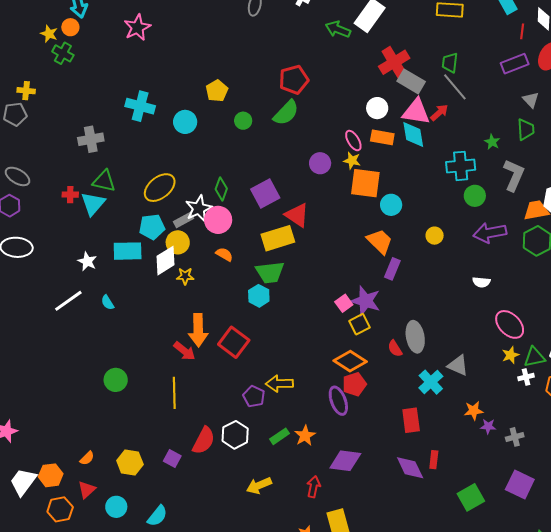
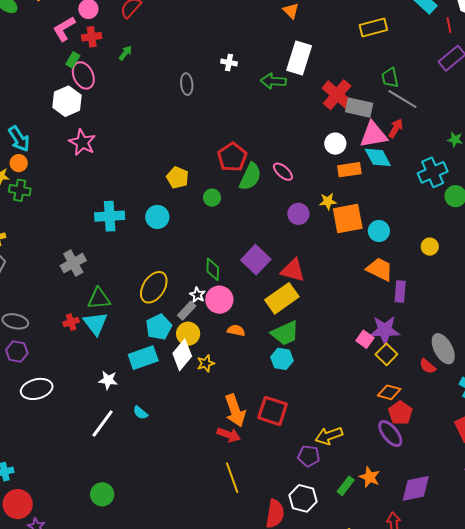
red pentagon: (294, 80) -> (232, 157), moved
pink ellipse: (353, 141) -> (283, 172), moved
white star: (199, 208) -> (197, 295), size x0.6
orange diamond: (350, 361) -> (389, 392), size x0.7
green circle: (116, 380) -> (102, 494), moved

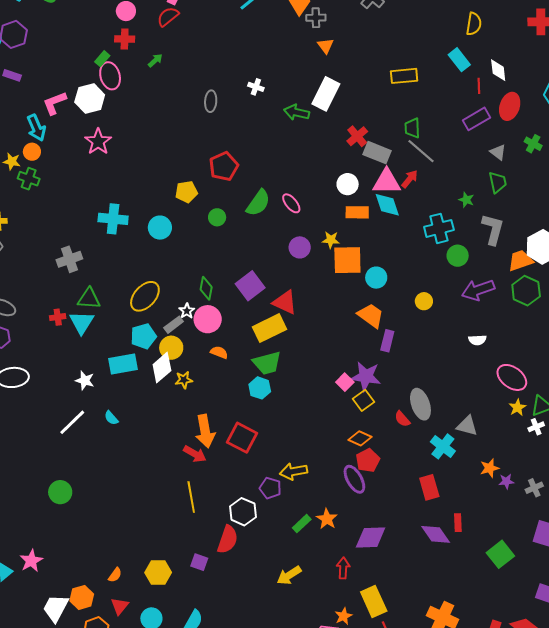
pink L-shape: (64, 29) -> (55, 103), moved
red cross: (337, 95) -> (357, 136), size x0.7
red pentagon: (232, 157) -> (224, 166), moved
yellow pentagon: (178, 177) -> (186, 192), turned 30
white hexagon: (303, 498) -> (243, 512), moved

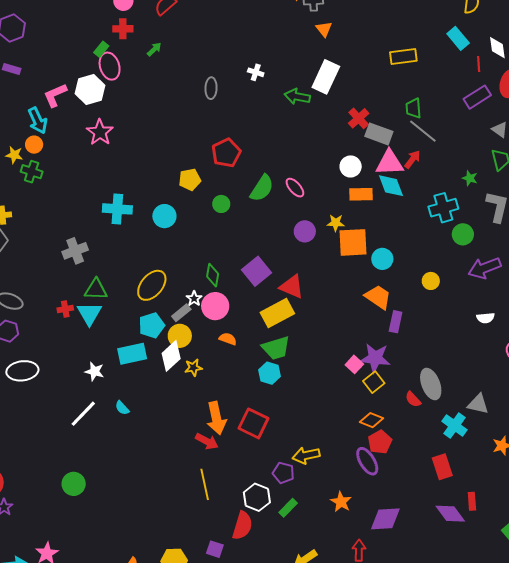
green rectangle: (302, 524) -> (288, 508), moved

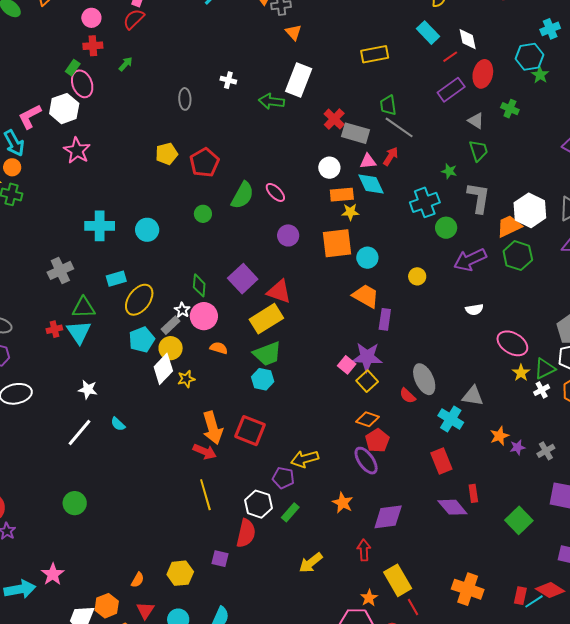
red line: (479, 64) -> (450, 57), turned 63
pink triangle: (389, 163) -> (368, 161), size x0.6
yellow pentagon: (190, 180) -> (167, 154), moved
yellow star: (336, 223) -> (350, 212), moved
cyan rectangle: (132, 354) -> (116, 279), moved, size x0.7

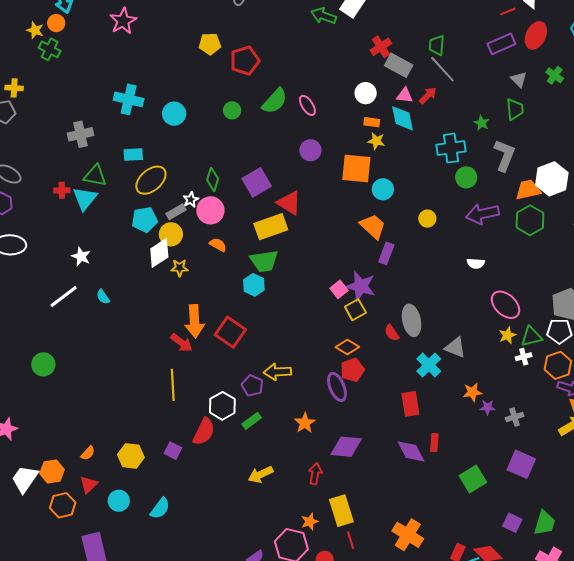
orange rectangle: (342, 195) -> (372, 122), size x0.7

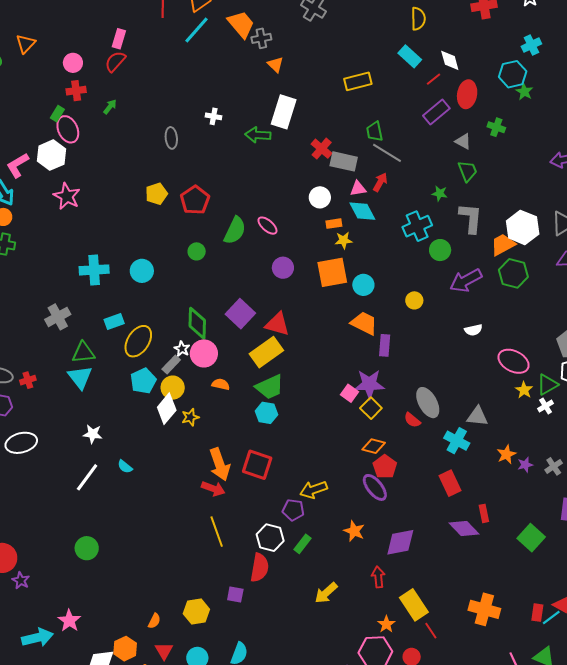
green diamond: (213, 179) -> (197, 323), size x1.4
red cross: (62, 190) -> (28, 380), moved

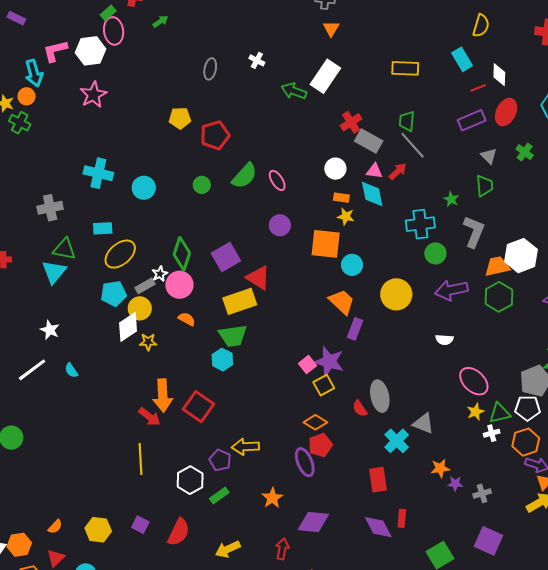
yellow circle: (414, 300) -> (396, 294), size x1.8
red semicircle: (260, 568) -> (179, 532), moved

